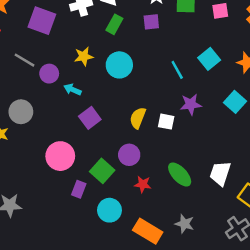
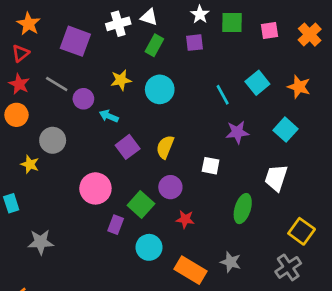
yellow semicircle: (138, 118) -> (165, 147), moved
white square: (166, 122) -> (211, 166), moved
white trapezoid: (220, 173) -> (276, 178), moved
green ellipse: (180, 174) -> (243, 209), moved, turned 60

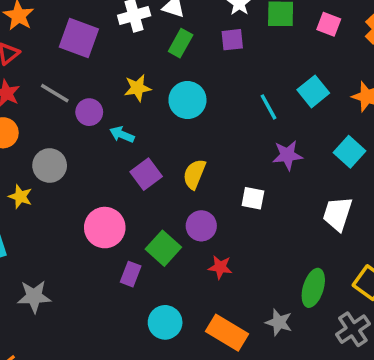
pink square: (269, 31) -> (329, 24), turned 30
green ellipse: (243, 209) -> (313, 288), moved
cyan circle: (149, 247) -> (165, 322), moved

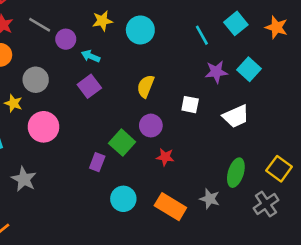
cyan square: (349, 152) -> (249, 69), moved
purple square: (146, 174) -> (89, 86), moved
white trapezoid: (337, 214) -> (236, 116), moved, turned -132
pink circle: (105, 228) -> (44, 127), moved
gray star: (34, 296) -> (24, 179), turned 30

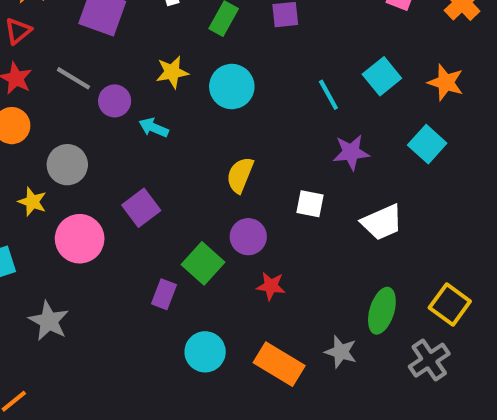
cyan square: (249, 69) -> (427, 144), moved
purple square: (89, 86) -> (141, 208), moved

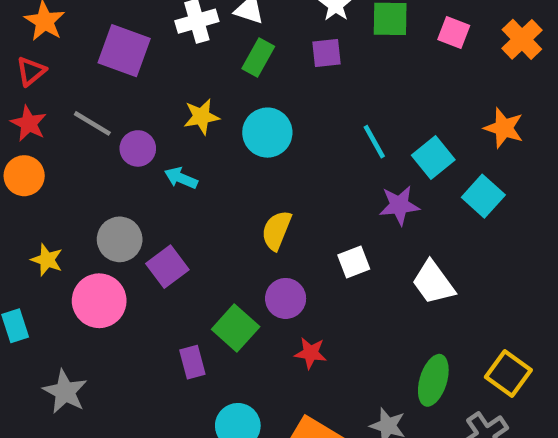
cyan square: (382, 76) -> (433, 158), moved
gray circle: (67, 165) -> (120, 239), moved
white square: (310, 204) -> (354, 262), turned -32
white trapezoid: (382, 222) -> (433, 283), turned 78
purple rectangle: (164, 294) -> (192, 362), turned -36

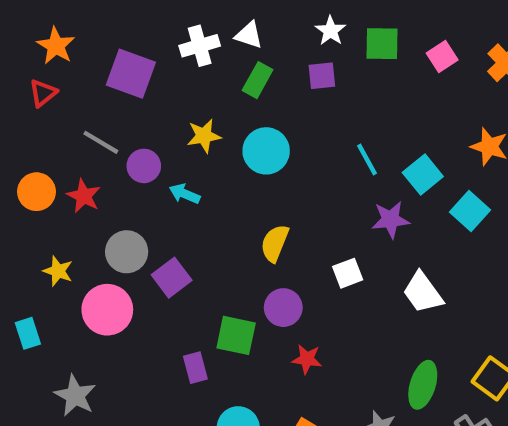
pink square: (454, 33) -> (442, 56), turned 36
red star: (29, 123) -> (84, 196), moved
green square: (236, 328) -> (236, 335), turned -30

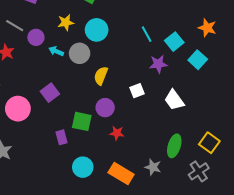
gray circle: (127, 252) -> (80, 53), moved

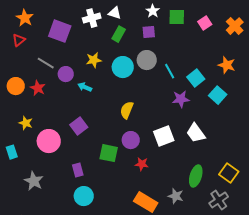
gray circle: (80, 53) -> (147, 60), moved
white square: (137, 91) -> (164, 136), moved, size x1.5
purple rectangle: (61, 137) -> (78, 170), moved
cyan circle: (83, 167) -> (84, 196), moved

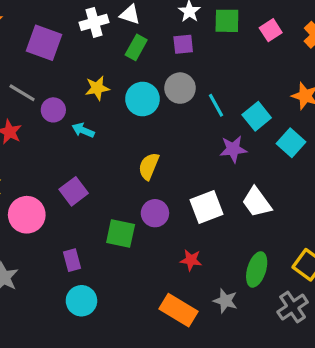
red star: (142, 164) -> (191, 260), moved

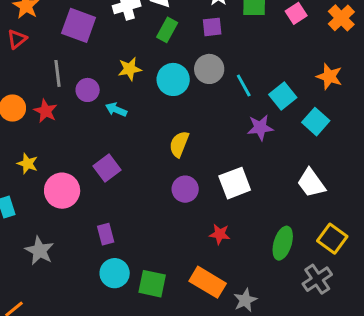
gray line: (22, 93) -> (58, 73), turned 52
white trapezoid: (257, 202) -> (311, 183), moved
green square: (121, 234) -> (152, 284), moved
gray star: (225, 301) -> (245, 300), moved, turned 30

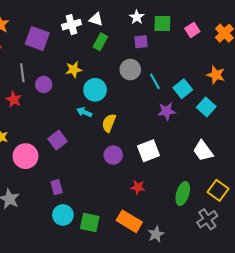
purple square: (212, 27) -> (141, 42), moved
cyan circle: (173, 79) -> (95, 90), moved
cyan arrow: (116, 110) -> (84, 112), moved

